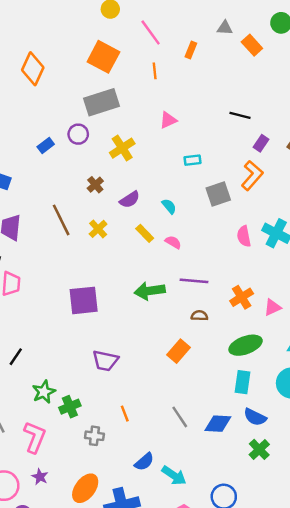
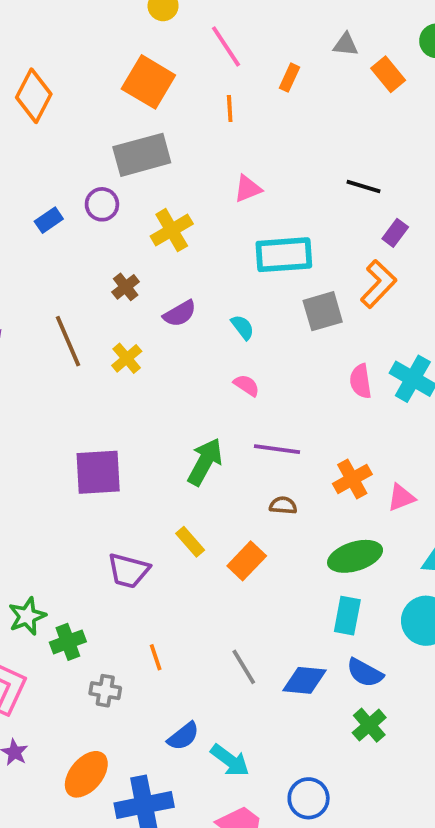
cyan rectangle: (193, 160) -> (284, 255), size x2.0
yellow rectangle: (145, 233) -> (190, 542), moved
green arrow: (150, 291) -> (205, 462), turned 124

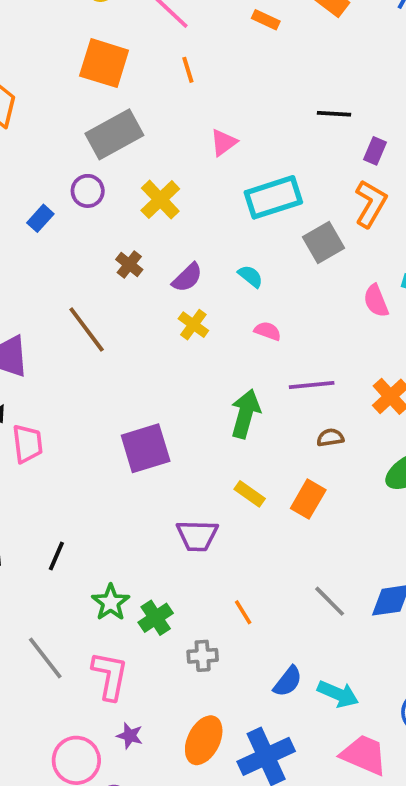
orange rectangle: (290, 78) -> (266, 20), moved, turned -76
yellow cross: (127, 358) -> (193, 325), moved

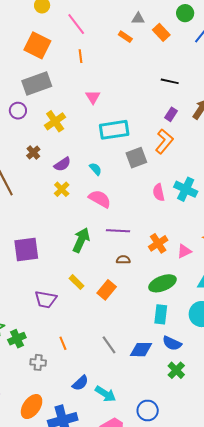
black line: (334, 114) -> (170, 81), moved
pink triangle: (224, 142) -> (93, 97), turned -35
pink semicircle: (268, 331) -> (100, 199), size x1.6

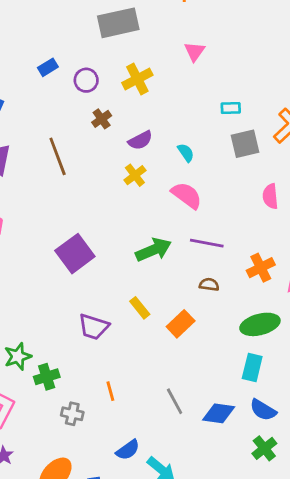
purple circle: (18, 111) -> (86, 80), moved
cyan rectangle: (114, 130) -> (231, 108), moved, size x0.5
green arrow: (81, 240) -> (153, 250), turned 35
purple square: (26, 250) -> (75, 254), turned -36

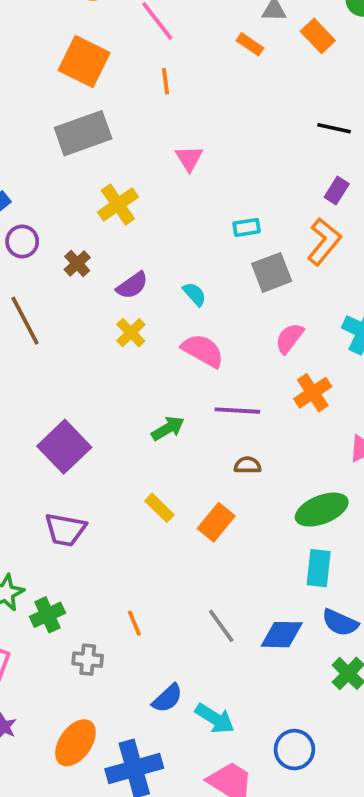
purple circle: (86, 80) -> (22, 241), moved
pink semicircle: (270, 196) -> (289, 338), moved, turned 50
green arrow: (153, 250) -> (168, 428), size x0.7
orange cross: (261, 268) -> (313, 393), moved
purple trapezoid: (94, 327) -> (65, 530), moved

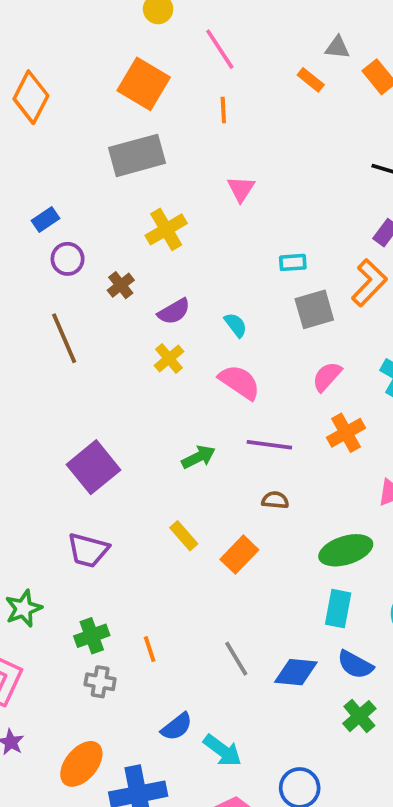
green cross: (47, 615) -> (92, 636), moved

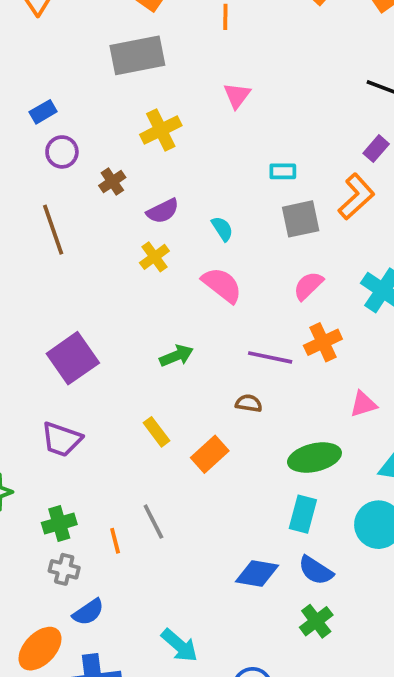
purple line: (269, 445) -> (270, 357), moved
gray line: (236, 659) -> (153, 522), moved
blue semicircle: (177, 727) -> (88, 612), moved

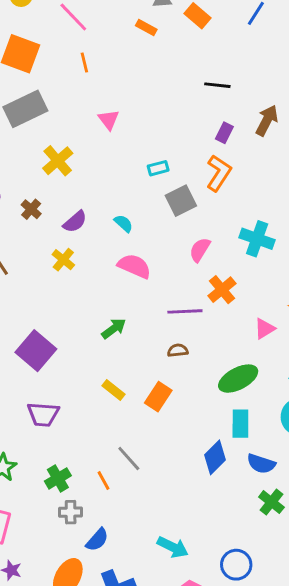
yellow cross: (154, 257) -> (63, 260), moved
blue diamond: (257, 574) -> (215, 457), moved, turned -40

